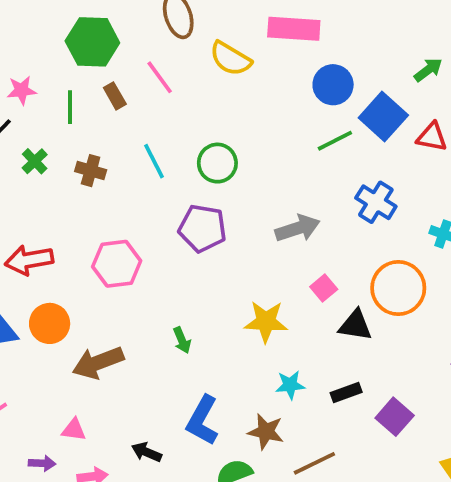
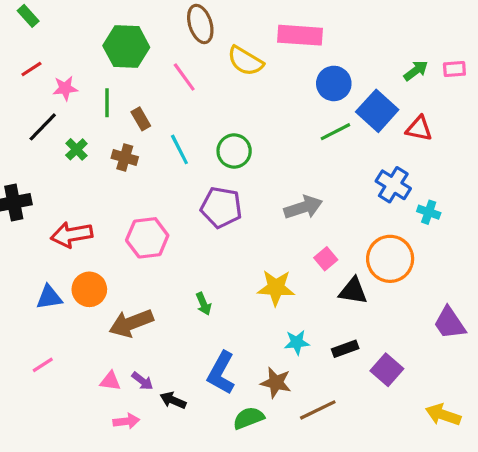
brown rectangle: (115, 96) -> (141, 119), moved
blue cross: (376, 202) -> (393, 185), moved
purple arrow: (42, 463) -> (142, 381), moved, turned 35

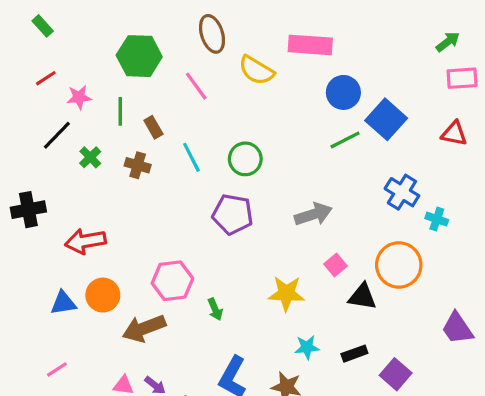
pink rectangle: (454, 69) -> (462, 78), size x1.4
green arrow: (416, 71) -> (448, 42), moved
red triangle: (419, 129) -> (454, 134), moved
pink hexagon: (147, 238) -> (172, 281), moved

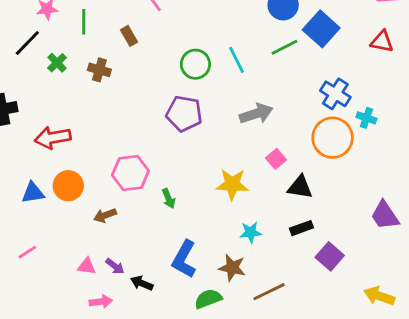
brown rectangle: (153, 127) -> (129, 36), moved
cyan line: (191, 157) -> (236, 60), moved
orange circle: (399, 265) -> (333, 138), moved
brown arrow: (144, 328) -> (105, 215), size x0.6
black rectangle: (354, 354) -> (301, 228), moved

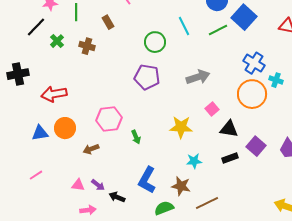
cyan line: (236, 60) -> (184, 26), moved
purple square: (330, 256) -> (256, 146), moved

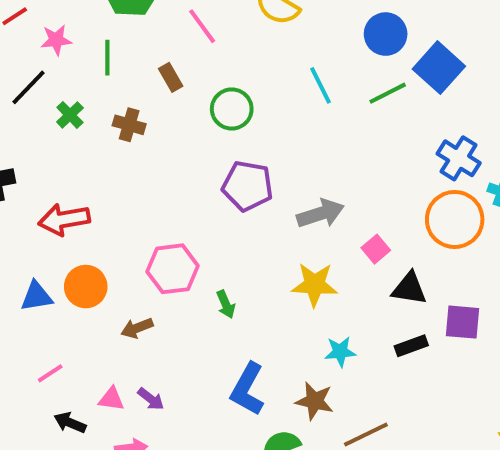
green circle: (155, 42) -> (232, 109), moved
gray arrow: (198, 77) -> (320, 214), moved
purple square: (256, 146) -> (463, 322), turned -36
pink line: (36, 175) -> (50, 373), moved
black arrow: (117, 197) -> (70, 423), moved

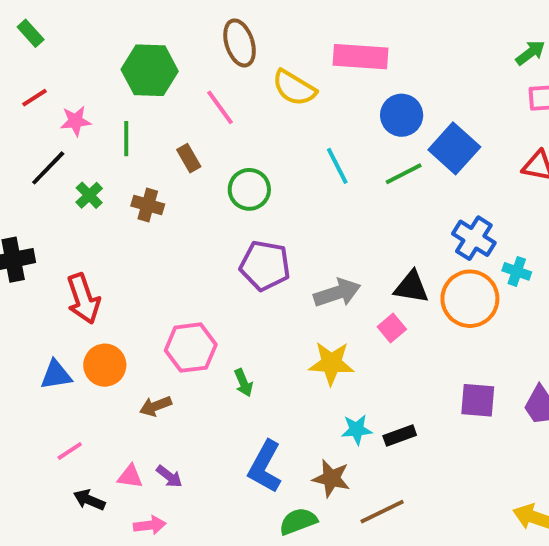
red arrow: (64, 219) -> (83, 299), turned -99
black triangle: (409, 289) -> (411, 287), moved
black rectangle: (411, 346) -> (400, 435), moved

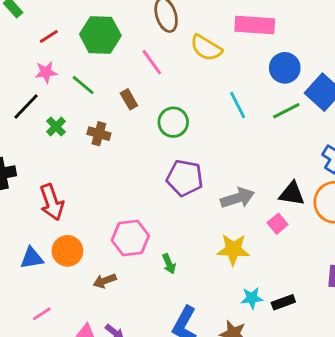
red line: (35, 98) -> (49, 36), moved
green line: (126, 139) -> (83, 85), turned -50

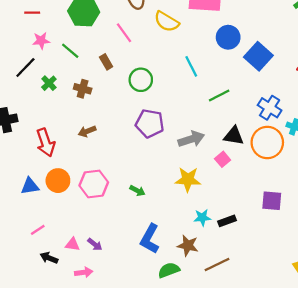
red line: (49, 36) -> (32, 13), moved, turned 32
green line: (286, 111) -> (219, 95), moved
pink hexagon: (130, 238) -> (94, 184), moved
green arrow: (169, 264) -> (137, 191), turned -40
brown arrow: (105, 281) -> (87, 131), moved

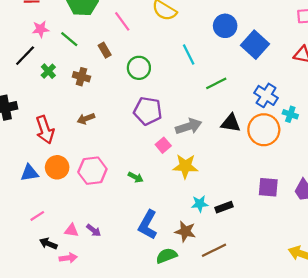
pink square: (223, 159) -> (163, 145), moved
pink arrow: (84, 272) -> (68, 258), moved

